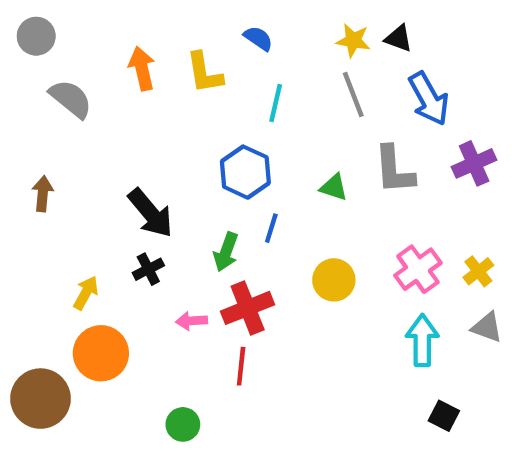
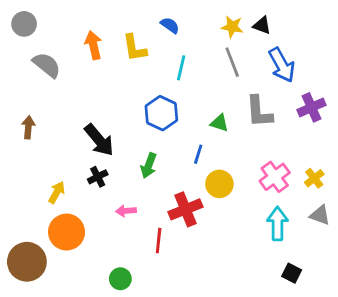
blue line: (271, 228) -> (198, 154), moved
red cross: (248, 308) -> (185, 209), moved

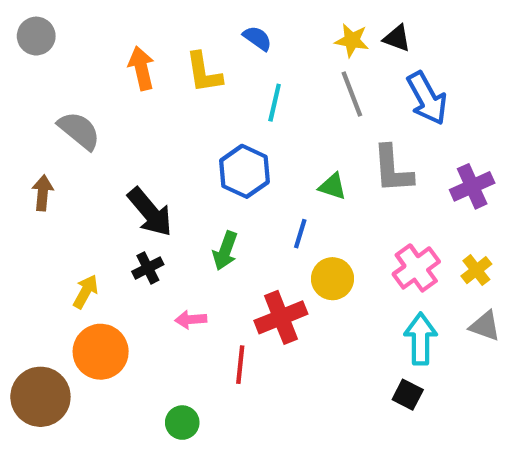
gray semicircle: (47, 65) -> (79, 131), moved
purple cross: (311, 107) -> (472, 186), moved
black square: (292, 273) -> (408, 395), moved

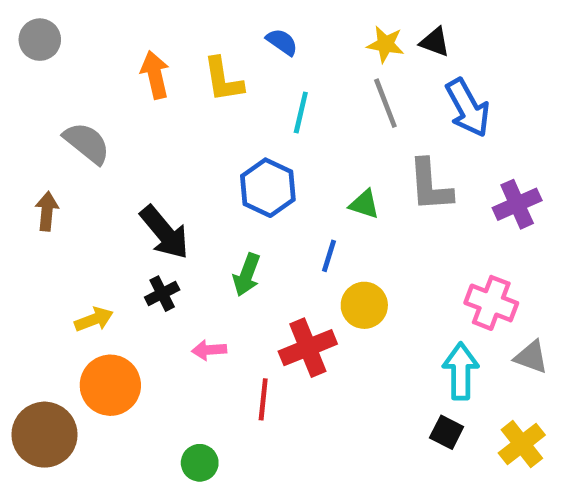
pink cross: (416, 268) -> (491, 303), moved, turned -33
yellow cross: (476, 270) -> (522, 444), moved, size x1.4
yellow arrow: (86, 292) -> (94, 319), turned 40

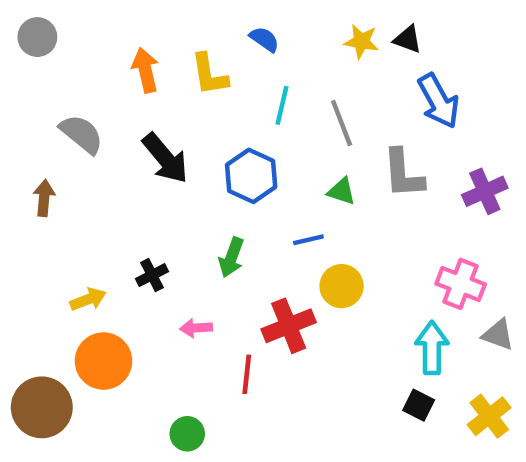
gray line: (385, 103) -> (342, 123), moved
black arrow: (164, 232) -> (165, 158), moved
blue line: (329, 256) -> (308, 240), turned 60

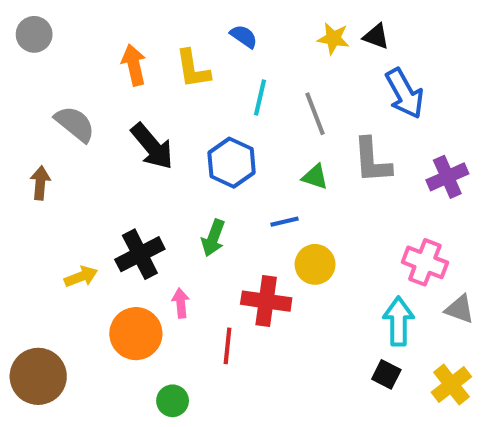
black cross: (152, 275) -> (140, 254), size x1.6
red cross: (289, 326) -> (266, 301), turned 30
pink arrow: (196, 328) -> (181, 303), turned 88
orange circle: (103, 361) -> (136, 334), moved

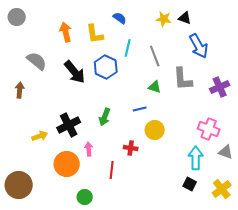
blue hexagon: (232, 163) -> (106, 67), moved
red cross: (266, 301) -> (131, 148), size x0.6

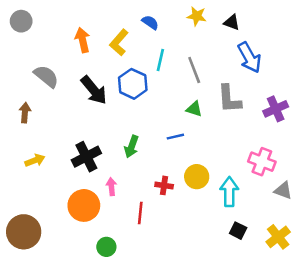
yellow star: (164, 19) -> (197, 16), moved
yellow L-shape: (95, 34) -> (119, 42), turned 50
yellow circle: (155, 130) -> (197, 177), moved
yellow arrow: (40, 136) -> (35, 160), moved
cyan arrow: (196, 158) -> (229, 192), moved

